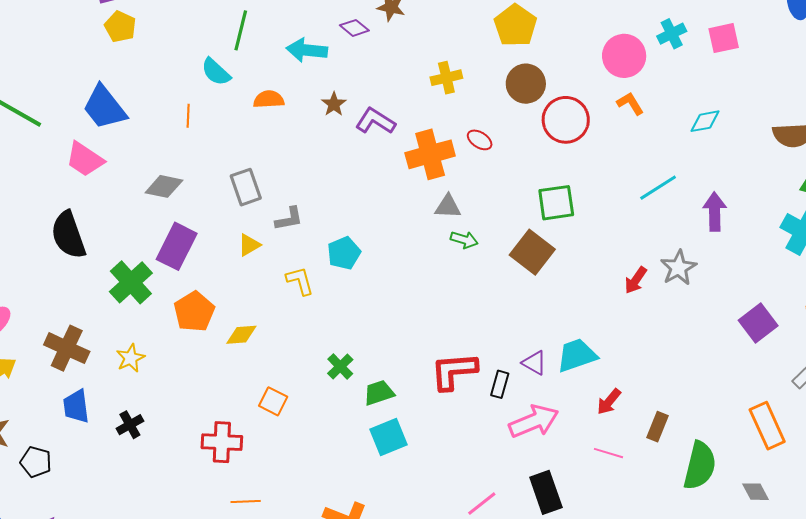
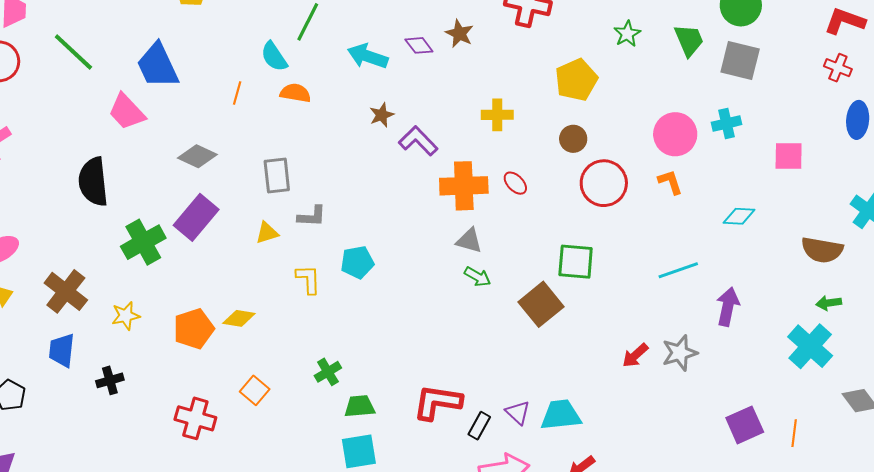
pink square: (724, 38) -> (789, 156), moved
brown circle: (526, 84) -> (573, 139), size x0.7
orange semicircle: (269, 99) -> (295, 93), moved
orange pentagon: (194, 312) -> (194, 329), moved

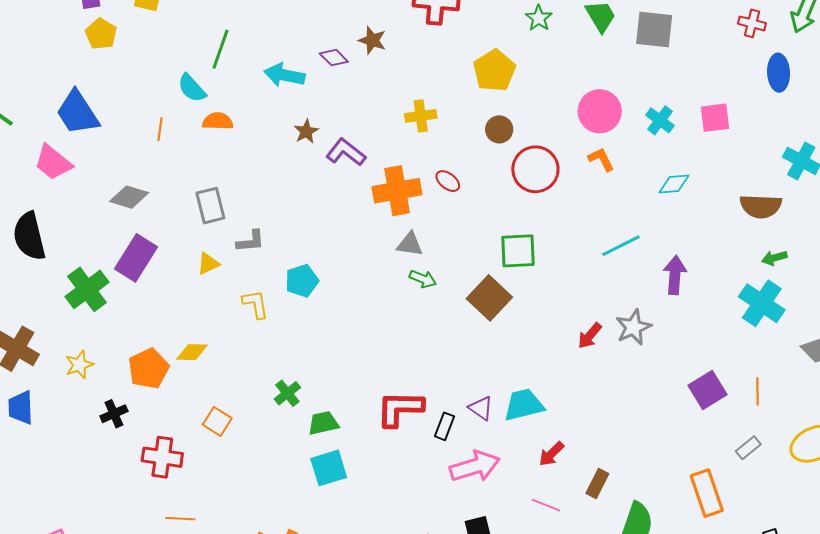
cyan cross: (727, 123) -> (660, 120), moved, turned -32
black cross: (110, 380) -> (114, 414), moved

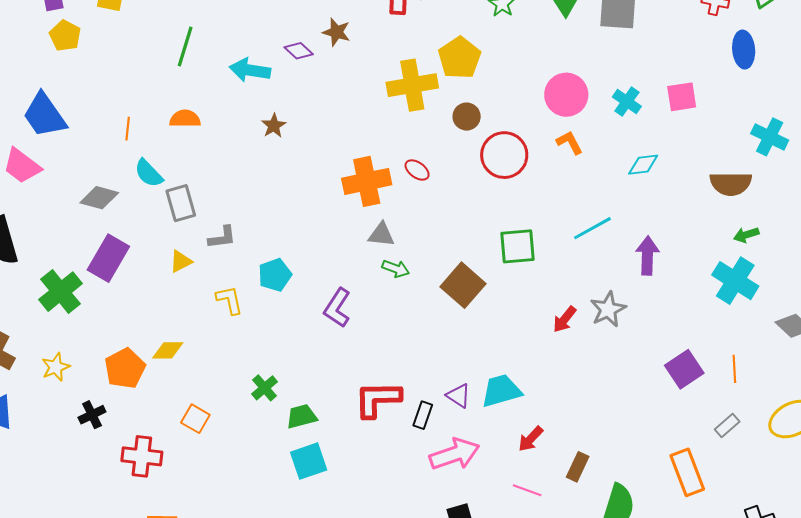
cyan semicircle: (192, 88) -> (149, 173), moved
yellow cross: (421, 116) -> (412, 85), moved, size x1.6
purple L-shape: (346, 152) -> (337, 308), moved, turned -93
green square: (518, 251) -> (517, 246), moved

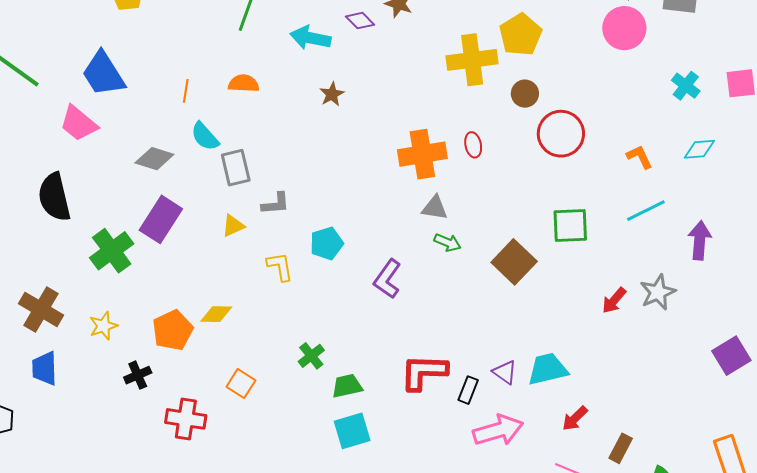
pink circle: (566, 95) -> (624, 28), moved
orange L-shape: (570, 143) -> (640, 157), moved
red ellipse: (417, 170) -> (473, 145), turned 40

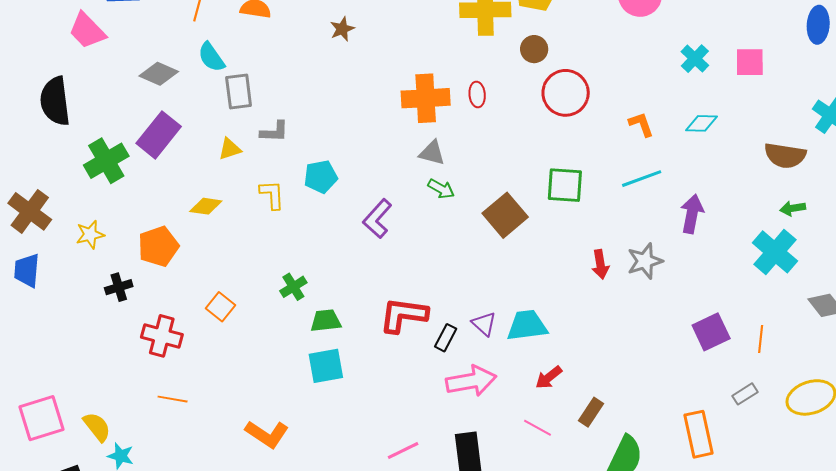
red arrow: (614, 300) -> (600, 264), turned -56
yellow diamond: (216, 314) -> (206, 206), moved

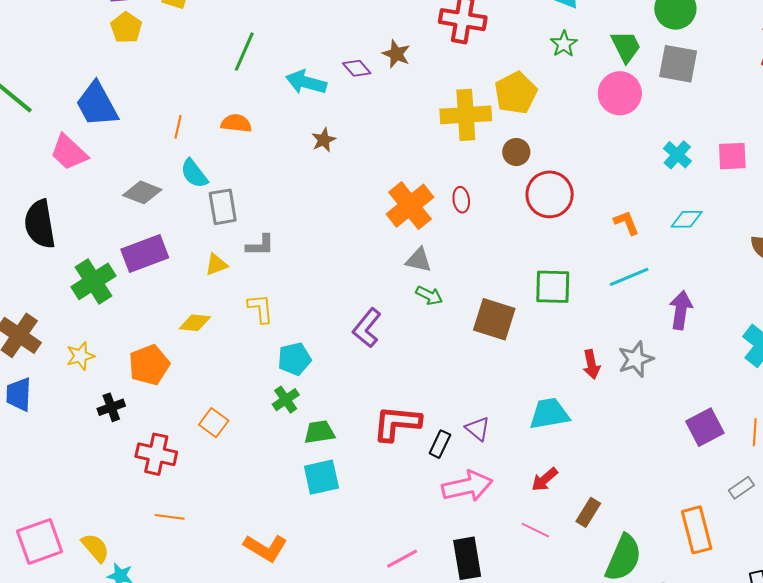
orange cross: (426, 98) -> (410, 206), turned -33
purple rectangle: (159, 135) -> (145, 254), turned 33
cyan pentagon: (321, 177) -> (294, 359), moved
brown square: (505, 215) -> (494, 319), turned -30
cyan trapezoid: (527, 325) -> (549, 414), moved

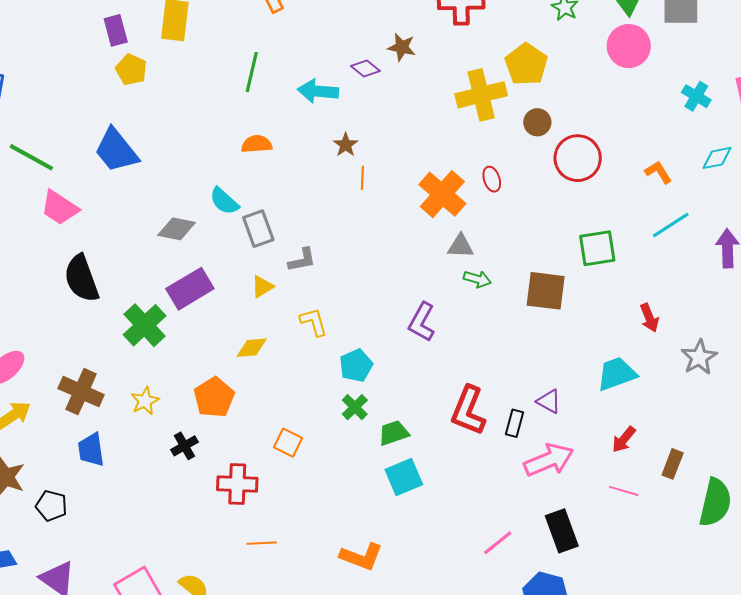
orange line: (178, 127) -> (362, 178), moved
pink trapezoid: (69, 152) -> (60, 208), moved
gray star: (636, 359) -> (699, 357), moved
red L-shape: (397, 423) -> (468, 411), turned -63

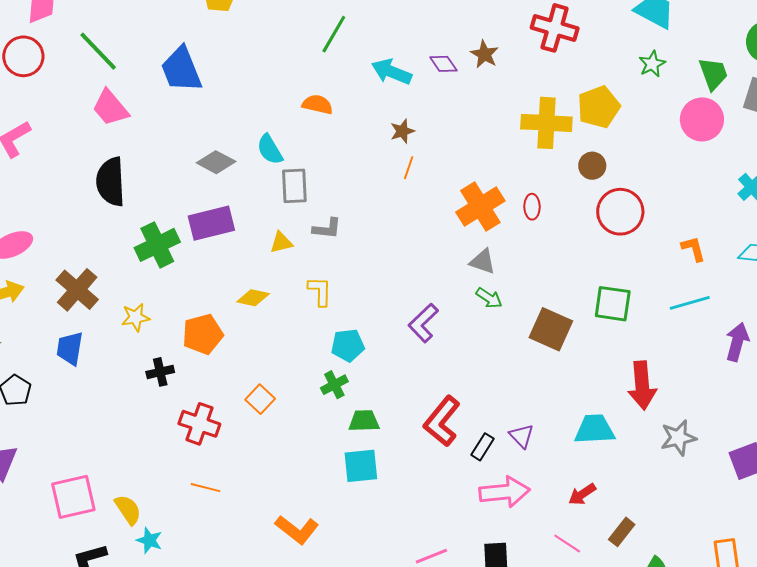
red arrow: (649, 318) -> (642, 385), size x1.6

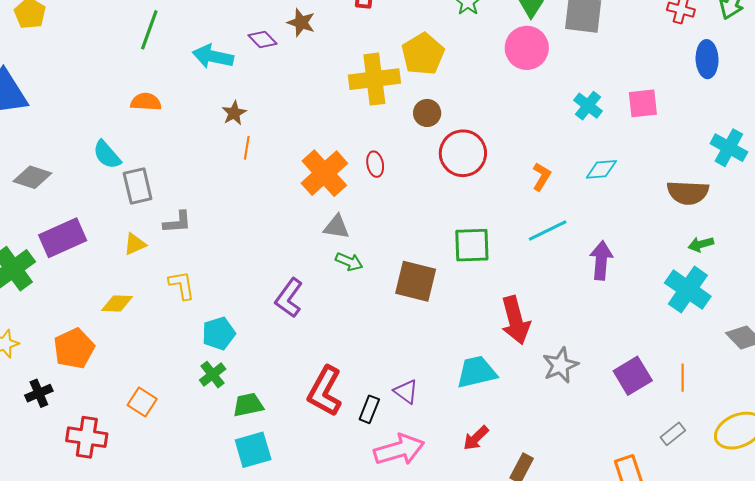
gray diamond: (216, 162) -> (32, 177), moved
orange L-shape: (693, 249) -> (541, 177), turned 56

